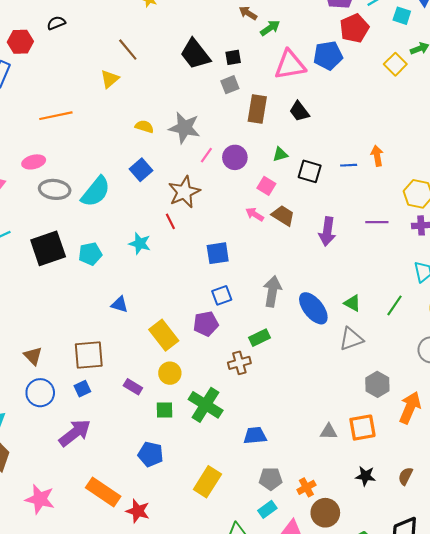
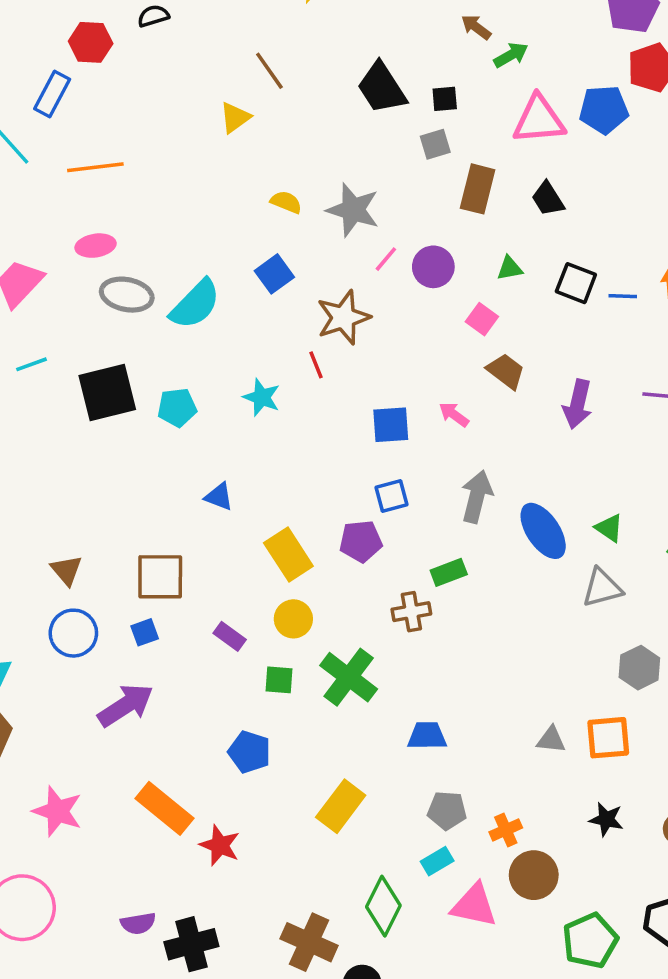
orange line: (56, 116) -> (95, 167), moved
black square: (310, 171) -> (576, 283), moved
pink arrow: (255, 214) -> (454, 414), moved

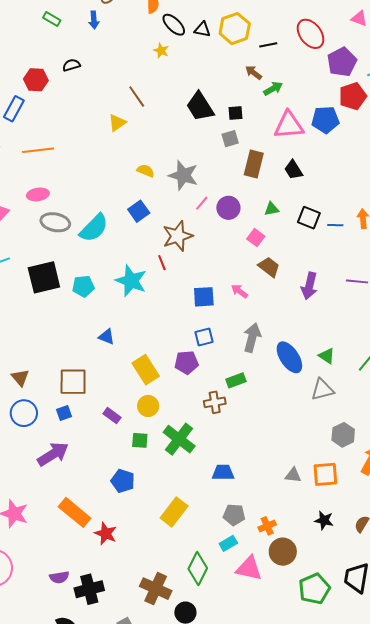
cyan star: (262, 397) -> (131, 281), size x1.5

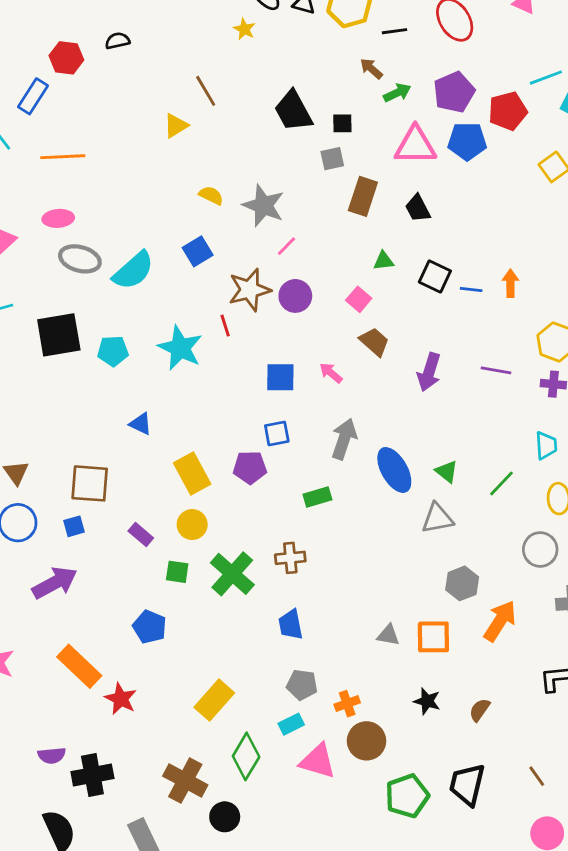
purple pentagon: (342, 62) -> (454, 92), moved
purple circle: (228, 208) -> (295, 296), moved
brown cross: (215, 402) -> (290, 558), moved
blue trapezoid: (223, 472) -> (291, 625), turned -105
yellow rectangle: (174, 512) -> (214, 700), moved

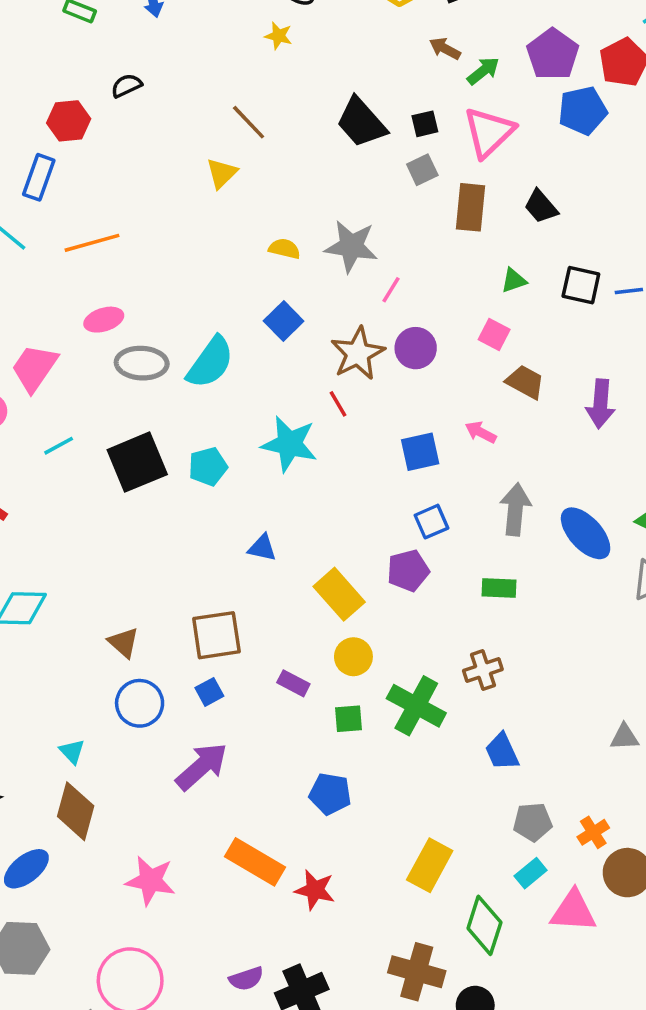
pink triangle: (415, 145) -> (489, 132), moved, turned -30
green rectangle: (317, 497) -> (499, 588), turned 32

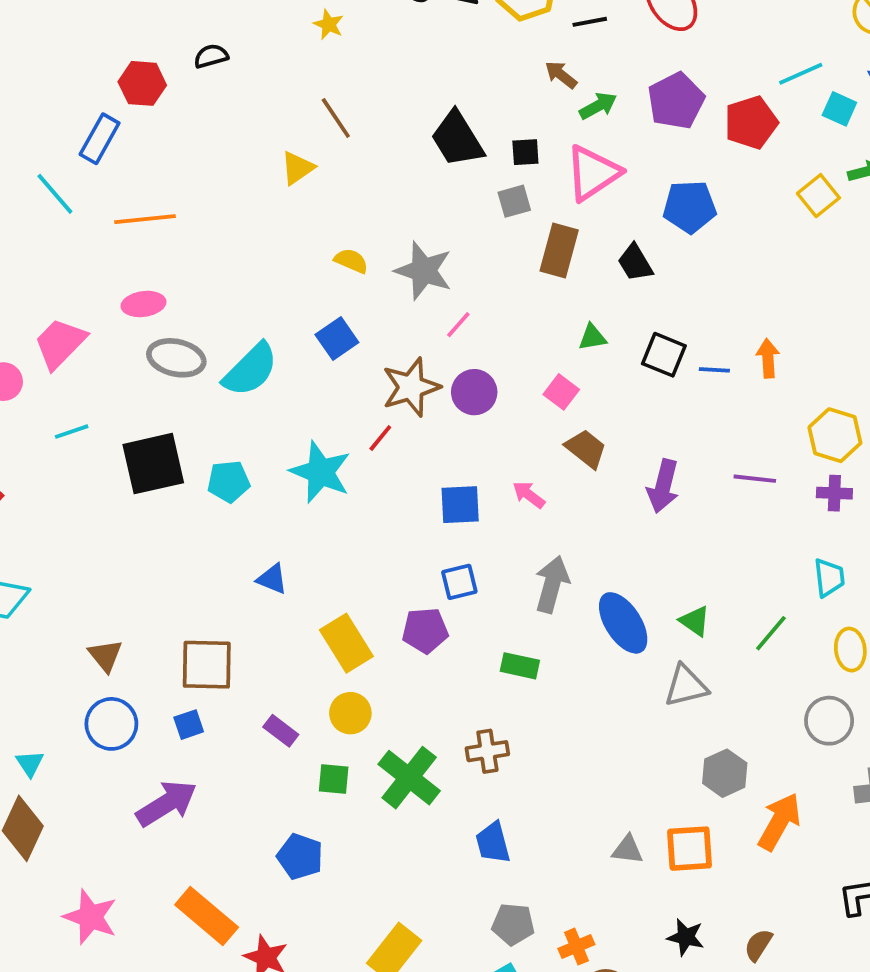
yellow star: (278, 36) -> (329, 24), moved
blue pentagon: (583, 111) -> (690, 207), moved
red line: (338, 404) -> (380, 438), turned 60

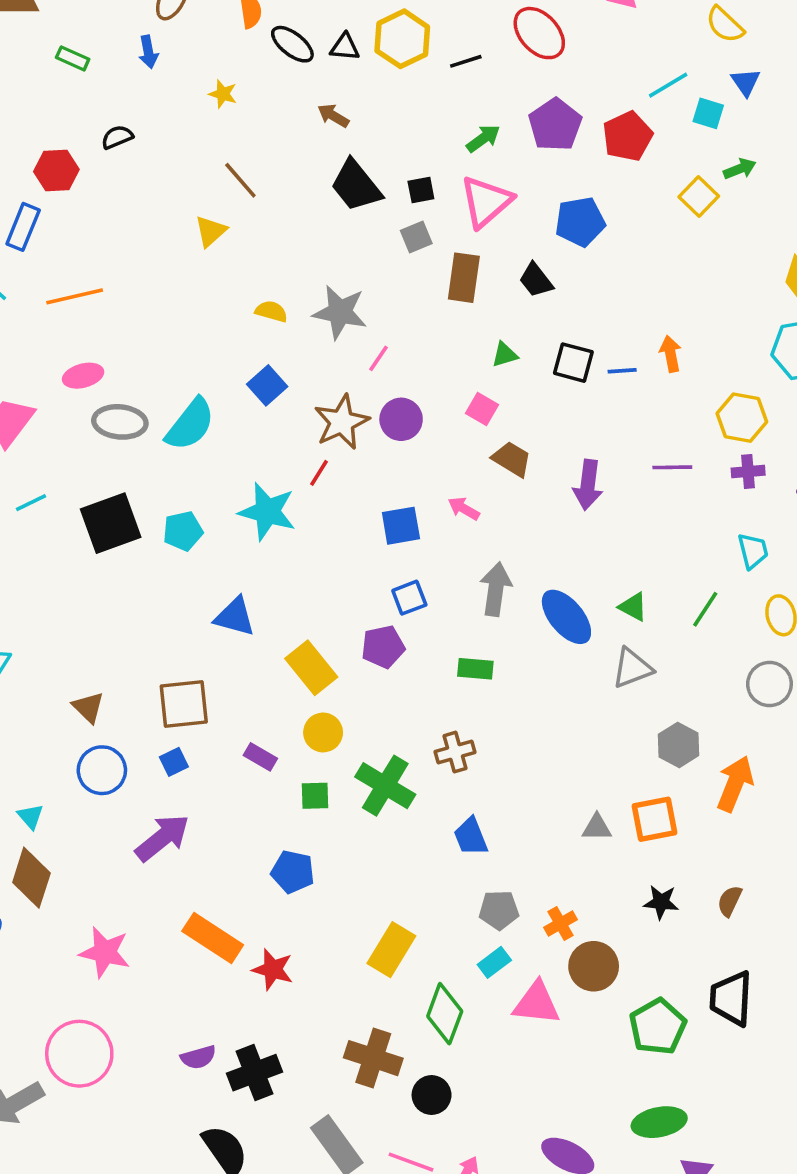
brown arrow: (561, 75) -> (333, 116), moved
blue triangle: (272, 579) -> (235, 617), size x1.4

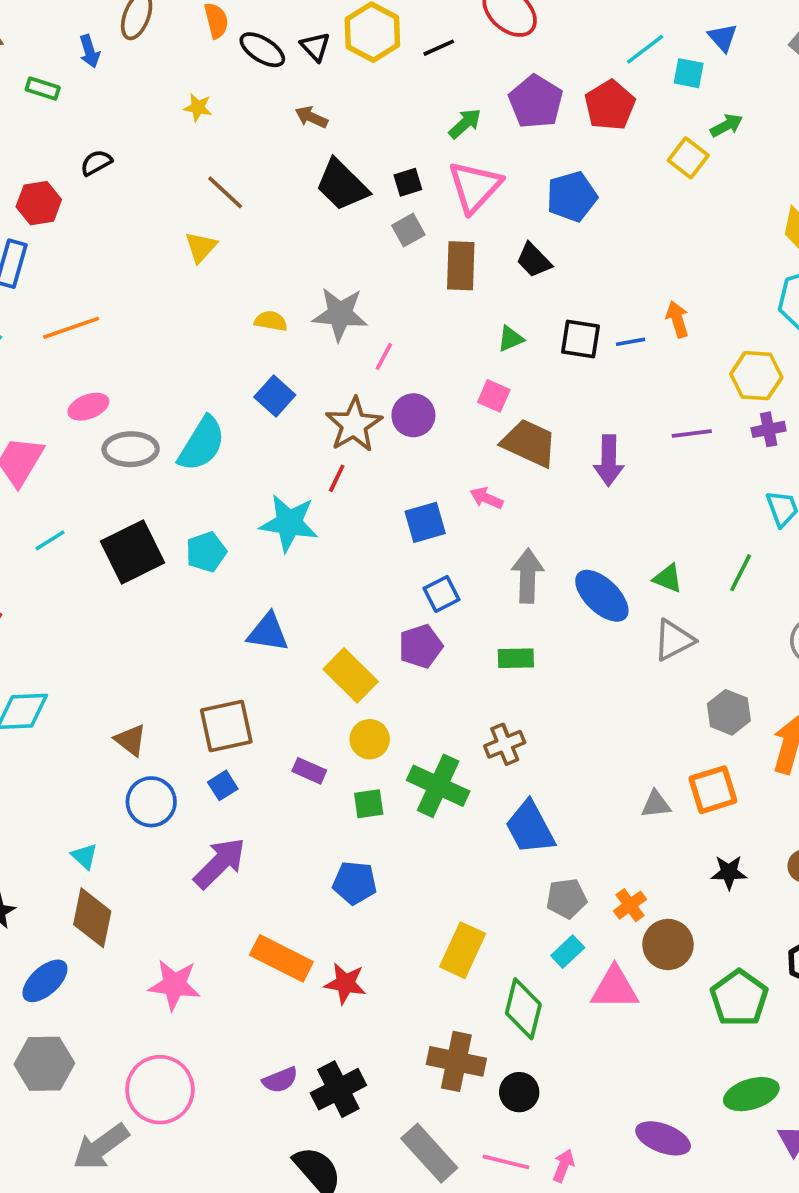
black triangle: (345, 47) -> (315, 47), turned 48
blue arrow: (148, 52) -> (90, 51), moved
brown trapezoid: (512, 459) -> (529, 443), size x1.4
blue trapezoid: (471, 837) -> (530, 828), size x1.4

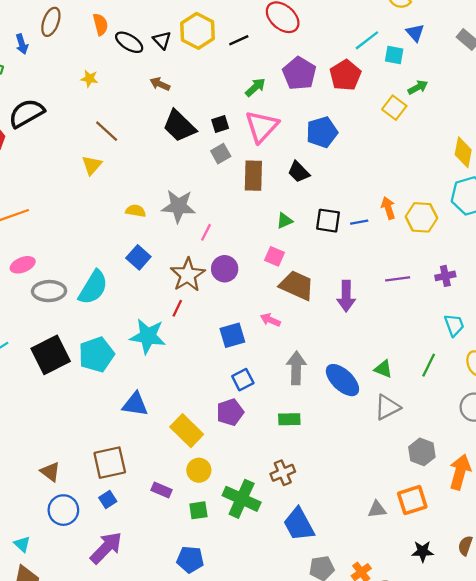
black semicircle: (96, 163) -> (26, 113), size x1.8
yellow hexagon: (756, 376) -> (421, 217), moved
cyan pentagon: (206, 552) -> (96, 355), size x1.4

